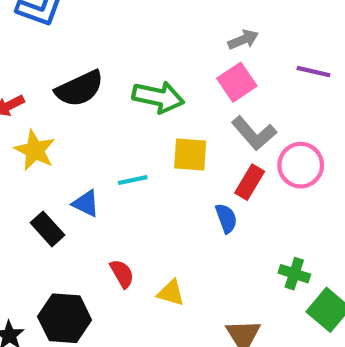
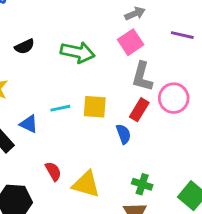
black semicircle: (79, 89) -> (25, 47), size x0.6
gray L-shape: (254, 133) -> (142, 77), turned 56
yellow square: (190, 155) -> (95, 107), moved
green cross: (294, 274) -> (142, 184), moved
yellow triangle: (171, 293) -> (86, 184), size x1.5

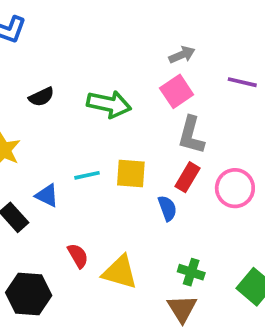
pink circle: (174, 98) -> (235, 188), moved

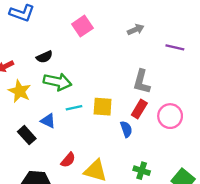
pink square: (177, 91) -> (82, 26), moved
green arrow: (109, 104) -> (58, 82), moved
red semicircle: (78, 256) -> (68, 160), turned 70

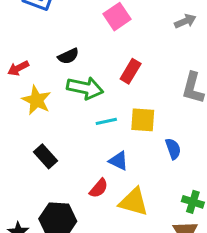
red rectangle: (139, 109) -> (131, 71), moved
blue triangle: (48, 121) -> (118, 161), moved

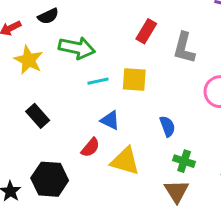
black semicircle: (68, 56) -> (48, 16), moved
red rectangle: (131, 71) -> (146, 31), moved
blue semicircle: (173, 149) -> (167, 126), moved

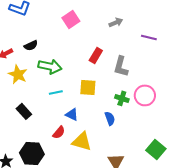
cyan line: (98, 81) -> (56, 92), moved
green cross: (184, 161) -> (122, 98), moved

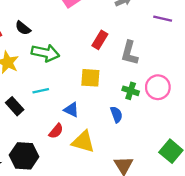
black semicircle: (31, 45) -> (23, 28), turned 64
cyan line: (56, 92) -> (41, 91), moved

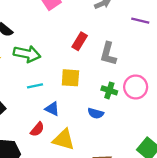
cyan line: (41, 91) -> (35, 86), moved
blue semicircle: (116, 114) -> (96, 113), turned 126

